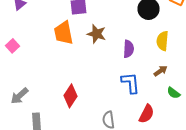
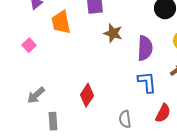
orange trapezoid: (64, 33) -> (61, 22), moved
purple semicircle: (128, 49) -> (145, 48), size x1.4

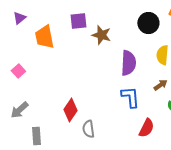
brown star: (113, 33) -> (101, 35), moved
pink square: (29, 45) -> (18, 71), moved
gray semicircle: (125, 119) -> (88, 129), moved

